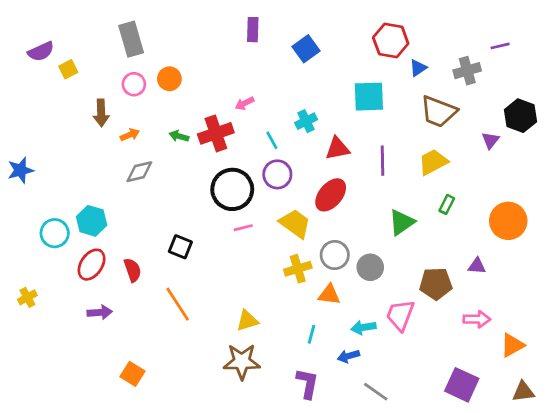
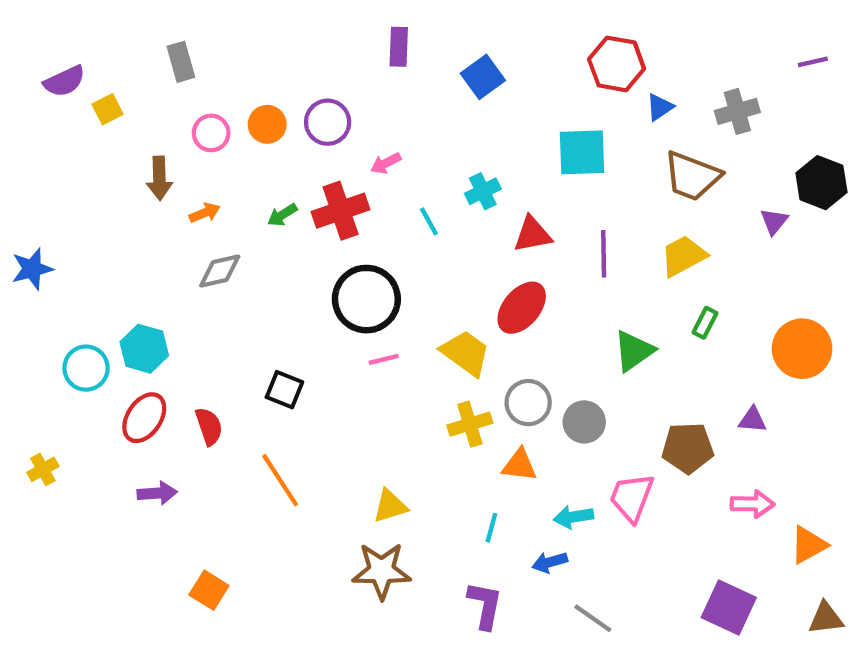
gray rectangle: (131, 39) -> (181, 62), moved, size x0.7
purple line: (500, 46) -> (813, 62), moved
green arrow: (179, 136) -> (282, 215), turned -48
purple circle: (277, 174) -> (328, 122), moved

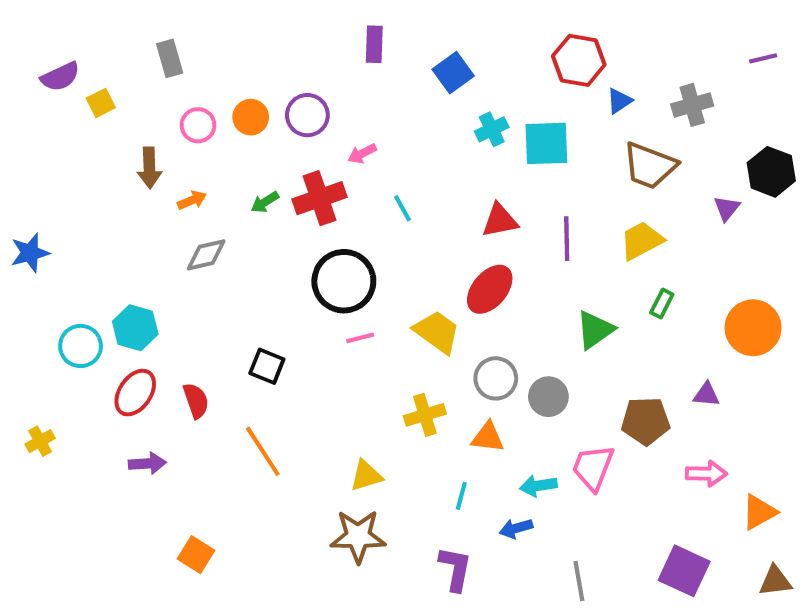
cyan cross: (483, 191) -> (492, 129), moved
yellow cross: (470, 424) -> (425, 415), moved
gray line: (593, 618) -> (579, 581), moved, turned 45

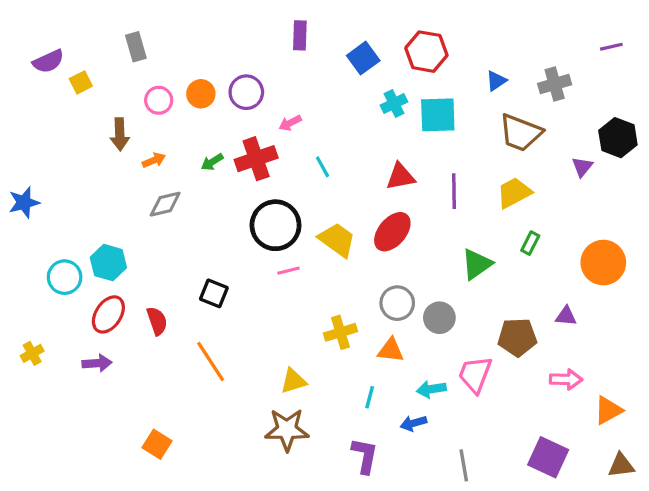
red hexagon: (579, 60) -> (426, 52), moved
yellow trapezoid: (437, 332) -> (337, 240), moved
purple arrow: (147, 463) -> (97, 363), moved

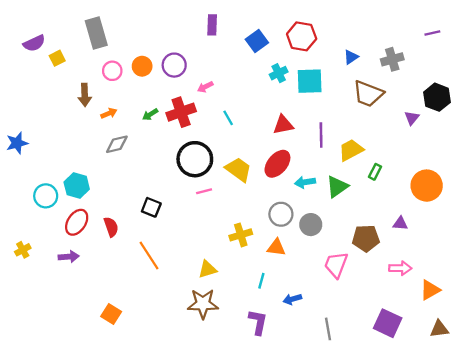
gray rectangle: (136, 47) -> (96, 33), size x1.5
yellow trapezoid: (514, 193) -> (351, 150), moved
cyan arrow: (431, 389) -> (305, 182), moved

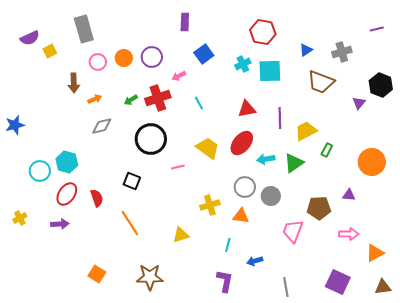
blue square: (257, 41) -> (204, 54), moved
black circle: (195, 159) -> (151, 139), moved
brown star: (203, 304) -> (150, 277), moved

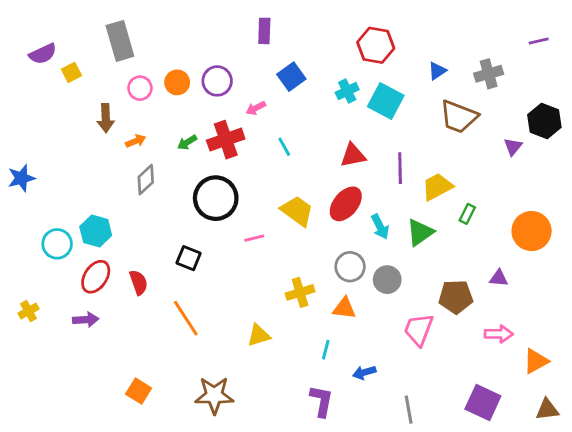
cyan square: (270, 71) -> (386, 101), turned 30
gray diamond: (102, 126) -> (146, 180), turned -30
cyan arrow: (266, 159) -> (380, 227), turned -108

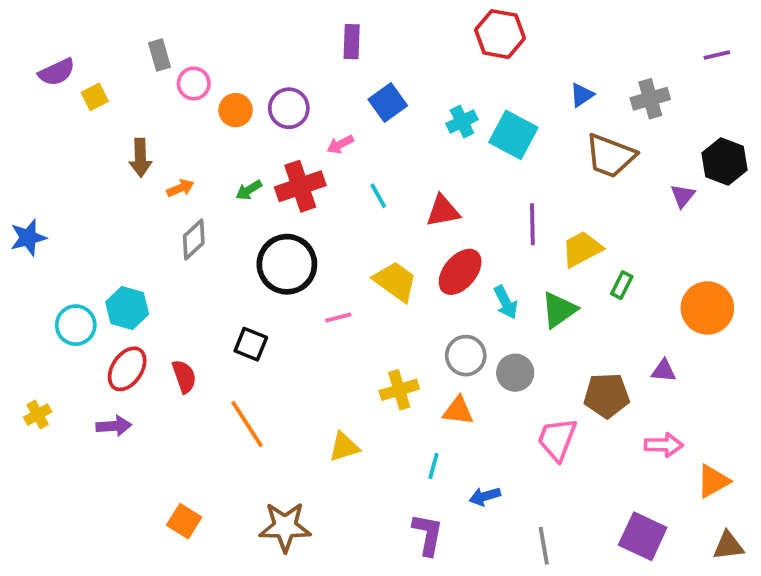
gray rectangle: (120, 41) -> (159, 55), size x0.6
red hexagon: (376, 45) -> (500, 34), moved
pink circle: (140, 88) -> (194, 83), moved
red triangle: (353, 155) -> (443, 211), moved

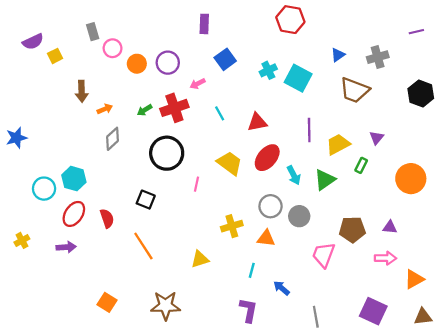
purple triangle: (683, 196) -> (377, 138), moved
pink line: (338, 317) -> (196, 184), turned -64
purple triangle: (664, 371) -> (390, 227), moved
blue arrow: (485, 496) -> (282, 288), turned 56

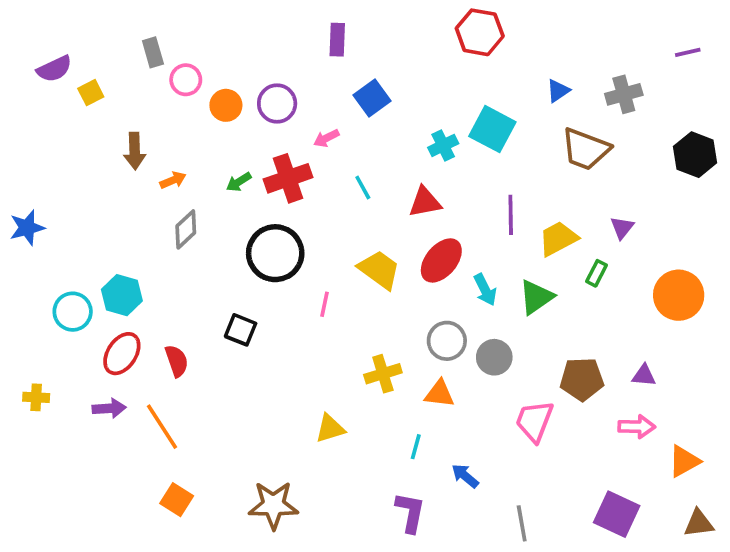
cyan cross: (268, 70) -> (443, 145), moved
yellow cross: (22, 240) -> (36, 397), turned 32
orange line: (143, 246) -> (162, 427), moved

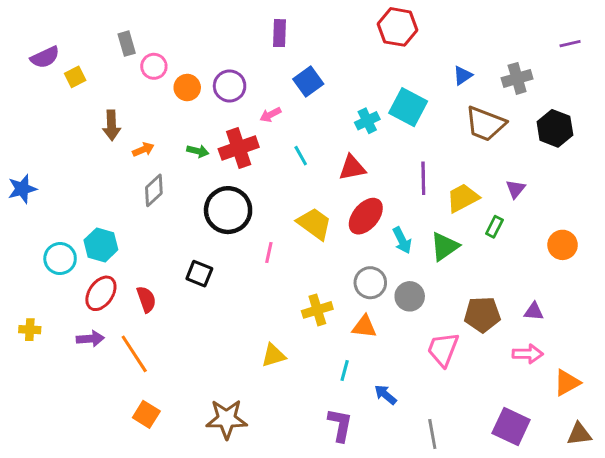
black hexagon: (695, 155) -> (555, 128), moved
green arrow: (239, 182) -> (198, 151), turned -135
orange circle: (679, 295) -> (563, 245), size x0.7

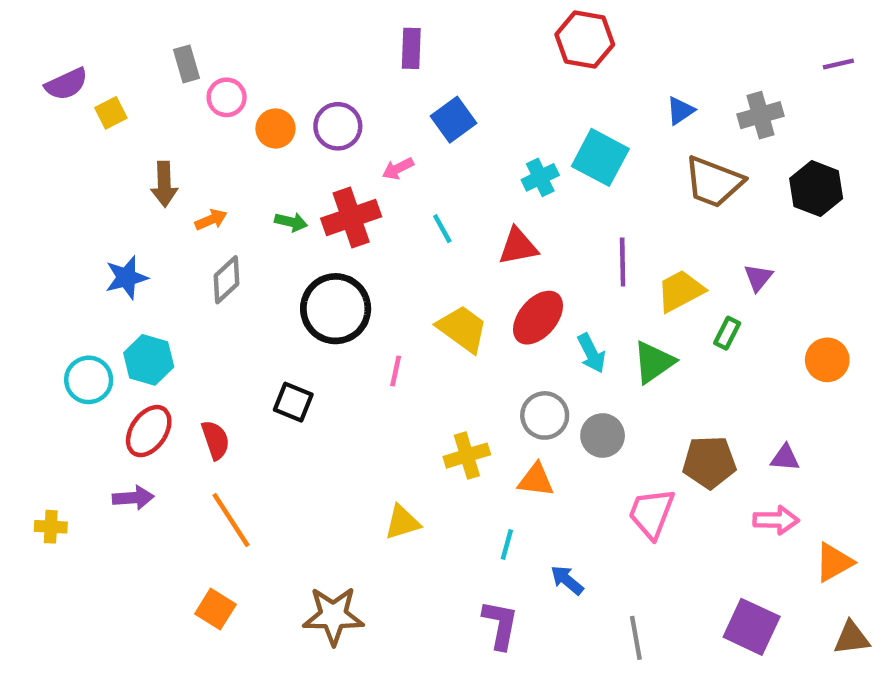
blue star: (22, 189) -> (126, 278), moved
yellow cross: (30, 330) -> (51, 527), moved
orange line: (134, 354) -> (231, 520), moved

